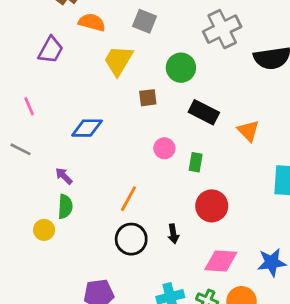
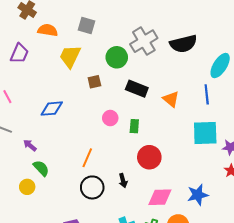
gray cross: (222, 29) -> (144, 41), moved
purple arrow: (64, 176) -> (30, 145), moved
green semicircle: (65, 207) -> (41, 168), turned -42

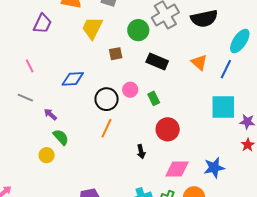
blue line: (207, 94) -> (226, 69), turned 30
orange triangle: (171, 99) -> (199, 62), moved
green rectangle: (134, 126) -> (154, 98), turned -32
black circle: (92, 187) -> (107, 99), moved

